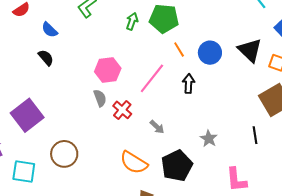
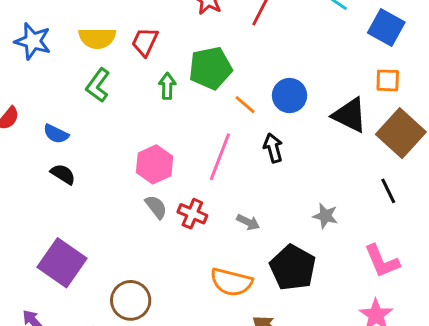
black triangle: (250, 50) -> (350, 115), moved

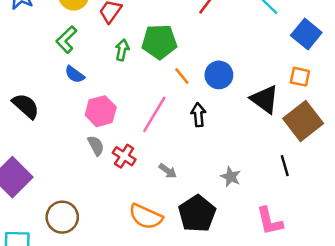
blue semicircle: (56, 134) -> (75, 74), moved
black semicircle: (63, 174) -> (26, 106), size x1.4

